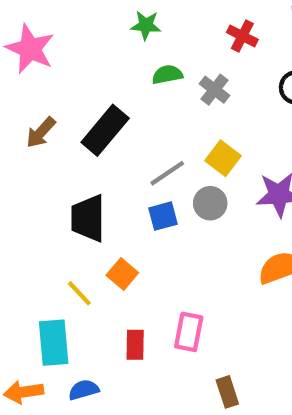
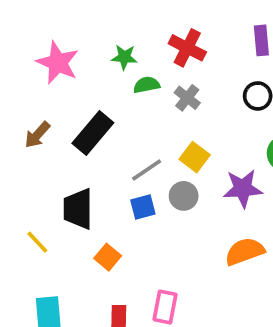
green star: (146, 25) -> (124, 57), moved
red cross: (242, 36) -> (187, 48), moved, size x1.4
pink star: (30, 49) -> (58, 63), moved
yellow line: (79, 293) -> (37, 242), moved

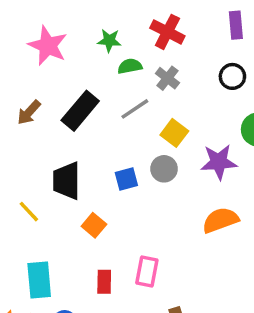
gray line: (147, 170) -> (135, 109), moved

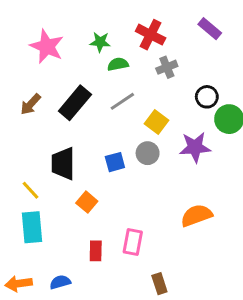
purple rectangle: (236, 25) -> (210, 29), turned -45
black circle: (232, 76) -> (207, 97), moved
gray cross: (167, 78) -> (167, 67), moved, turned 30
orange semicircle: (220, 220) -> (196, 215), moved
cyan rectangle: (39, 280) -> (32, 227), moved

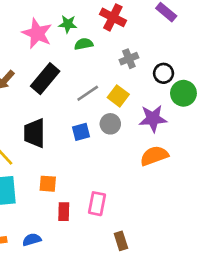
pink star: (47, 46) -> (37, 33), moved
gray cross: (167, 67) -> (129, 59), moved
gray line: (122, 101) -> (88, 93), moved
orange square: (87, 202) -> (48, 184), moved, turned -36
orange semicircle: (196, 215) -> (154, 156), moved

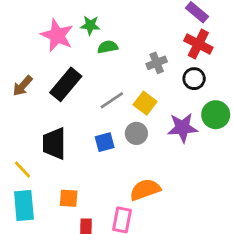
red cross: (113, 17) -> (198, 44), moved
green circle: (183, 93) -> (216, 115), moved
orange semicircle: (154, 156) -> (145, 190), moved

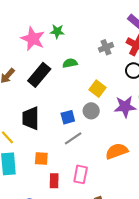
green semicircle: (108, 47) -> (70, 63), moved
gray cross: (157, 63) -> (106, 47), moved
gray line: (112, 100) -> (73, 138), moved
orange semicircle: (145, 190) -> (117, 151), moved

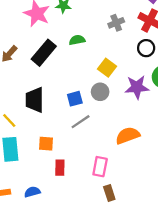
pink rectangle: (81, 174) -> (100, 167), moved

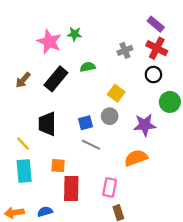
purple star: (137, 87) -> (145, 125), moved
gray line: (81, 122) -> (91, 145), turned 60
red rectangle: (60, 168) -> (71, 189), size x1.6

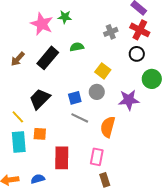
black trapezoid: (47, 124) -> (40, 99), turned 45
orange semicircle: (136, 158) -> (108, 127), moved, turned -55
orange square: (58, 166) -> (40, 134), moved

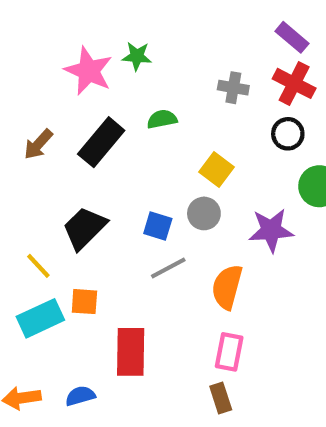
gray cross: (111, 32) -> (233, 88), turned 32
blue square: (75, 98) -> (158, 226), turned 32
gray line: (80, 118) -> (168, 268), turned -54
cyan rectangle: (19, 142) -> (40, 318), turned 70
pink rectangle: (97, 157) -> (229, 352), moved

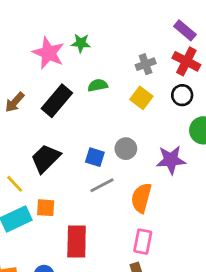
gray cross: (233, 88) -> (146, 64), turned -30
yellow square: (217, 169) -> (141, 98), moved

